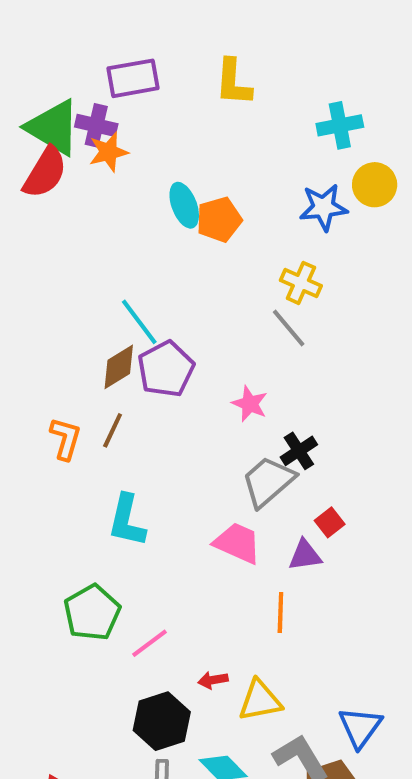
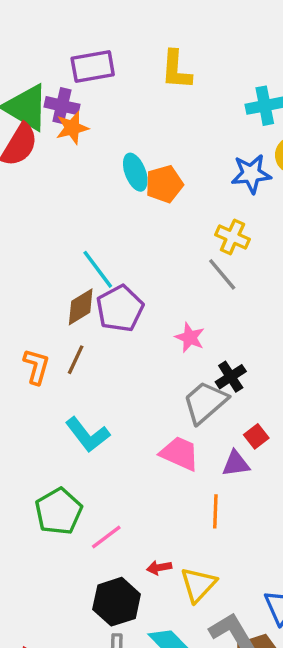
cyan L-shape: (127, 520) -> (88, 435), turned -51
yellow triangle: (260, 701) -> (198, 585), turned -36

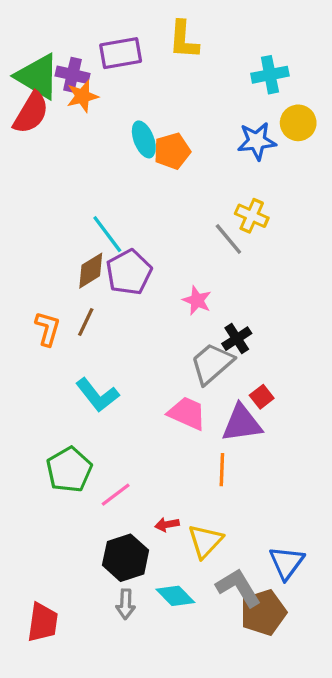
purple rectangle: (93, 66) -> (121, 53), moved
yellow cross: (232, 237) -> (252, 216), moved
purple triangle: (236, 464) -> (242, 423), size x1.5

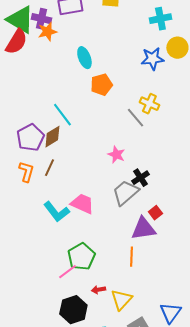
orange pentagon: (172, 151) -> (101, 85), moved
purple pentagon: (129, 272) -> (30, 138), moved
pink trapezoid: (187, 413) -> (82, 204), moved
green pentagon: (69, 470) -> (81, 257), moved

